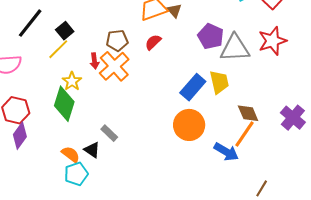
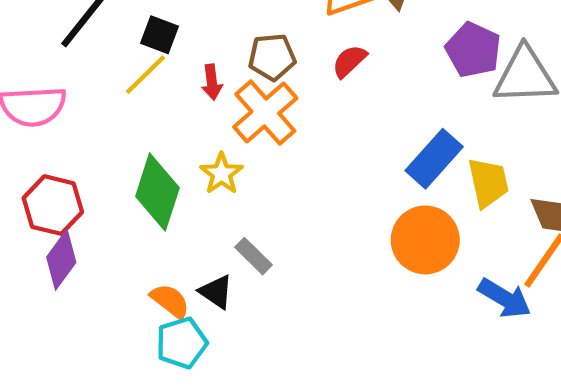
black square: (65, 31) -> (160, 35), turned -30
red arrow: (95, 61) -> (212, 82), moved
yellow star: (72, 81) -> (221, 174), moved
yellow trapezoid: (219, 82) -> (488, 183), moved

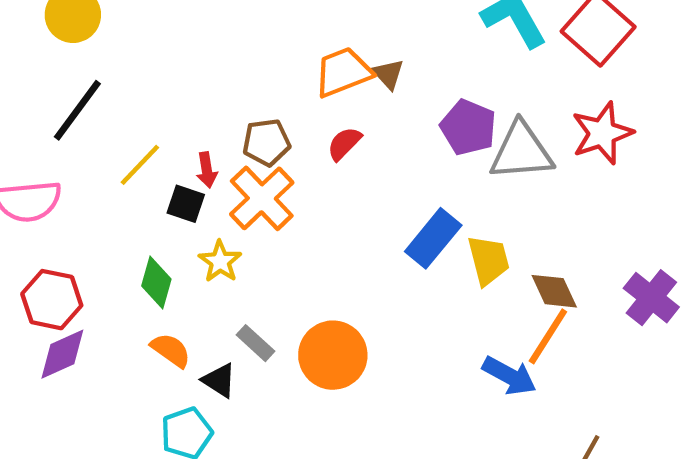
black square: (160, 35) -> (186, 204), moved
green diamond: (157, 192) -> (156, 282), size x0.7
orange circle: (425, 240) -> (333, 355), moved
purple diamond: (61, 260) -> (62, 354), turned 32
orange semicircle: (170, 301) -> (171, 350), moved

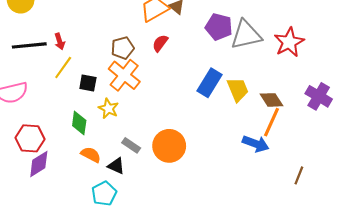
black line: (77, 110) -> (29, 45), turned 56
red star: (602, 133) -> (289, 42), moved
red arrow: (207, 170) -> (60, 41), moved

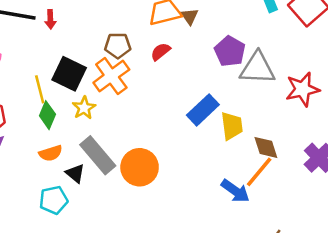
yellow line: (63, 67) -> (40, 89), moved, turned -65
black square: (88, 83) -> (69, 74), size x1.6
gray rectangle: (131, 145) -> (98, 155), size x1.8
orange semicircle: (91, 155) -> (51, 153), turned 120

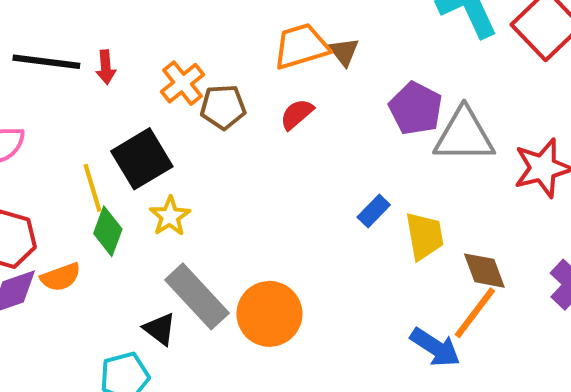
black square: (69, 74) -> (142, 159), turned 36
orange cross: (111, 76) -> (183, 83), moved, size x0.7
blue rectangle: (203, 110) -> (374, 211), size x0.6
orange semicircle: (51, 153) -> (61, 277), moved

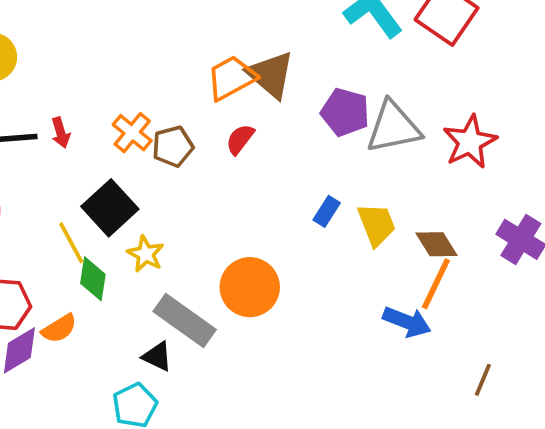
brown triangle: (344, 52) -> (271, 75), size x1.8
orange circle: (269, 314) -> (250, 287), moved

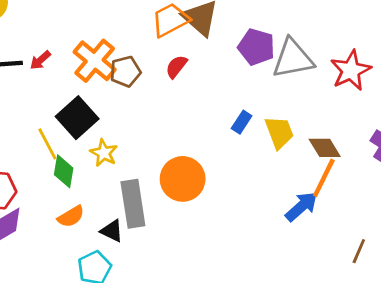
red arrow: (61, 133) -> (40, 60), turned 65
orange cross: (132, 133) -> (95, 61), size x1.4
gray rectangle: (185, 320) -> (133, 204), turned 45
blue arrow: (407, 322) -> (302, 206), turned -64
orange semicircle: (59, 328) -> (71, 217), moved

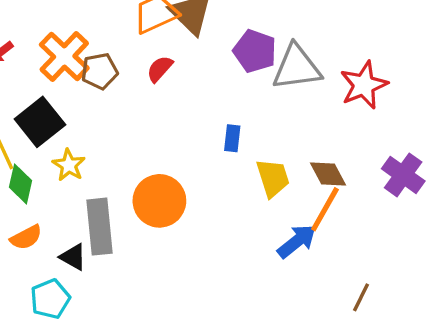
blue rectangle: (242, 122) -> (232, 138), turned -30
yellow trapezoid: (279, 132) -> (273, 178), moved

